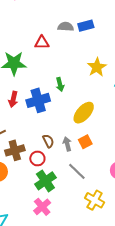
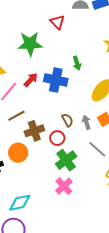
red triangle: (42, 43) -> (57, 22), turned 49
red arrow: (13, 99) -> (31, 80), turned -147
blue cross: (38, 100) -> (56, 80), turned 30

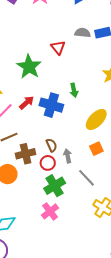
green star: (30, 44) -> (29, 67), turned 30
brown semicircle: (67, 120) -> (51, 145), moved
gray arrow: (86, 122) -> (68, 156), moved

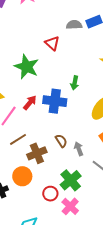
green arrow: (74, 90) -> (75, 83), turned 32
red circle: (48, 163) -> (50, 194), moved

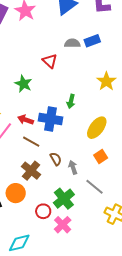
green star: (27, 67) -> (23, 84), size x0.7
red arrow: (30, 103) -> (25, 120), turned -112
brown line: (18, 139) -> (31, 142), moved, turned 60
brown cross: (37, 153) -> (31, 171), turned -30

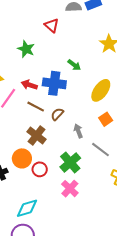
green arrow: (71, 101) -> (74, 65), turned -64
brown semicircle: (56, 159) -> (57, 114), moved, turned -104
red circle: (43, 211) -> (40, 169), moved

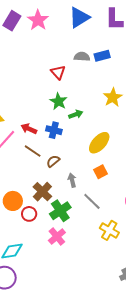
green star: (26, 49) -> (58, 101), moved
green arrow: (74, 65) -> (76, 114), turned -64
blue cross: (54, 83) -> (54, 130), size x0.7
brown cross: (37, 136) -> (42, 192), moved

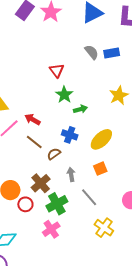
gray semicircle: (82, 57) -> (92, 52), turned 42
red triangle: (58, 72) -> (57, 70), moved
blue cross: (54, 130) -> (70, 135), moved

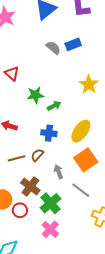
red triangle: (57, 70) -> (12, 74), moved
green star: (64, 95) -> (35, 95), turned -30
brown line: (34, 142) -> (17, 158), moved, turned -42
orange square: (100, 169) -> (86, 160), size x1.6

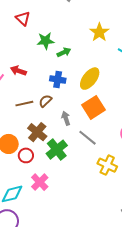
pink cross: (50, 229) -> (40, 182), moved

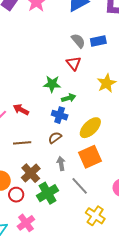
red triangle: (23, 19) -> (74, 63), moved
blue cross: (58, 80) -> (60, 115), moved
brown semicircle: (45, 101) -> (55, 138), moved

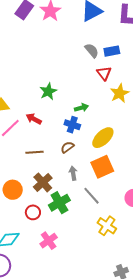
red triangle: (74, 63) -> (104, 73), moved
green star: (52, 84) -> (48, 91), moved, turned -30
red circle: (16, 195) -> (33, 212), moved
pink cross: (26, 223) -> (49, 241), moved

